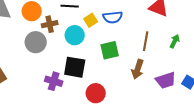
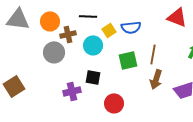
brown line: (146, 41) -> (153, 54), moved
black square: (75, 67) -> (93, 77), size x0.7
purple cross: (54, 81) -> (72, 91), turned -30

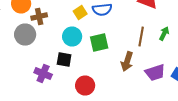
cyan circle: (93, 45) -> (72, 36), moved
brown line: (153, 54) -> (141, 36), moved
purple cross: (72, 91) -> (43, 74), turned 36

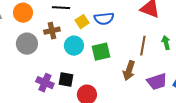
brown cross: (39, 16) -> (52, 31), moved
green arrow: (164, 34) -> (166, 43), turned -40
black square: (64, 60) -> (66, 80), moved

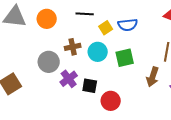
brown cross: (52, 31) -> (73, 47), moved
gray circle: (27, 44) -> (49, 62), moved
purple cross: (45, 83) -> (69, 79), moved, turned 30

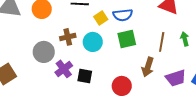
green square: (125, 58) -> (127, 39), moved
red circle: (111, 101) -> (122, 86), moved

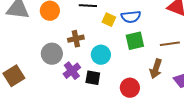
yellow square: (101, 18) -> (109, 20), turned -32
cyan circle: (93, 42) -> (101, 55), moved
brown line: (162, 42) -> (170, 44), turned 72

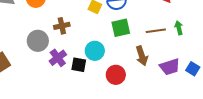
cyan circle: (101, 55) -> (95, 51), moved
brown arrow: (156, 69) -> (142, 56), turned -36

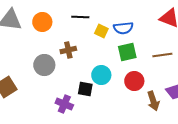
brown arrow: (142, 56) -> (153, 101), moved
purple cross: (58, 58) -> (64, 104), moved, turned -30
red circle: (116, 75) -> (134, 81), moved

